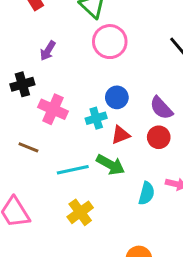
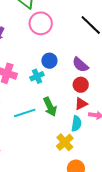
red triangle: (121, 135) -> (81, 104), moved
green arrow: (110, 165) -> (50, 107), turned 42
yellow cross: (80, 212) -> (65, 142), moved

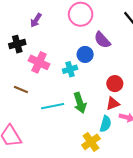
purple semicircle: (80, 65) -> (102, 40), moved

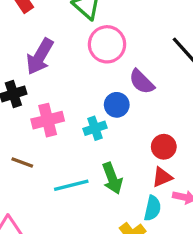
purple arrow: (36, 20) -> (40, 57), size x1.6
pink cross: (39, 62) -> (48, 120), turned -36

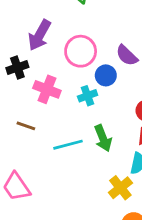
pink circle: (107, 44) -> (81, 51), moved
pink cross: (48, 120) -> (47, 89), turned 36

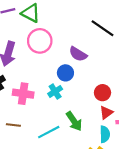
pink circle: (81, 51) -> (40, 41), moved

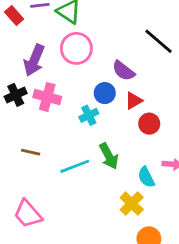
pink cross: (23, 94) -> (47, 97), moved
red triangle: (106, 113) -> (134, 101), moved
cyan semicircle: (105, 134) -> (146, 177), turned 147

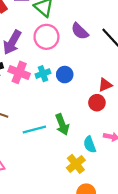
purple semicircle: (123, 71) -> (80, 31), moved
red triangle: (134, 101) -> (105, 85), moved
cyan cross: (89, 115) -> (43, 74), moved

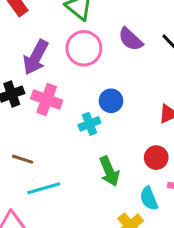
cyan cross: (43, 74) -> (89, 124), moved
red circle: (97, 103) -> (156, 158), moved
cyan line: (34, 129) -> (44, 188), moved

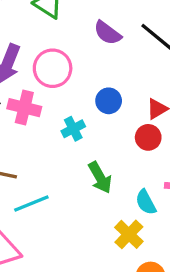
pink circle: (84, 48) -> (53, 68), moved
blue circle: (111, 101) -> (109, 101), moved
red circle: (156, 158) -> (148, 137), moved

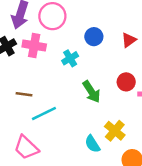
red circle: (148, 137) -> (126, 82), moved
cyan semicircle: (146, 202) -> (92, 144), moved

